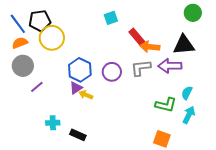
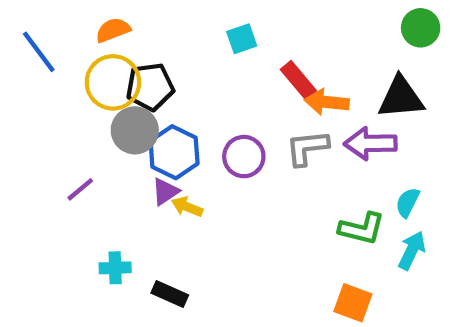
black pentagon: (40, 21) -> (150, 87), moved
orange semicircle: (20, 43) -> (113, 30), moved
gray circle: (23, 66) -> (135, 130), moved

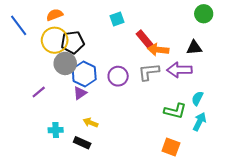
black triangle: (401, 98) -> (194, 48), size x0.7
yellow arrow: (187, 207) -> (91, 123), moved

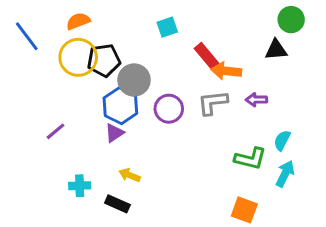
black triangle: (194, 48) -> (276, 50), moved
gray circle: (65, 63) -> (134, 80), moved
purple arrow: (179, 70) -> (256, 100), size x0.6

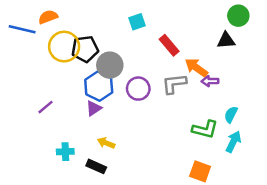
orange semicircle: (78, 21) -> (48, 17), moved
blue line: (27, 36) -> (22, 29), turned -40
orange arrow: (226, 71) -> (196, 68), moved, turned 30

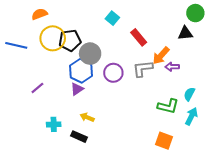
cyan square: (137, 22) -> (112, 18), turned -32
blue line: (22, 29) -> (16, 45), moved
orange arrow: (196, 68) -> (161, 56), turned -84

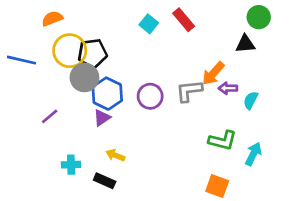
red rectangle: (139, 37) -> (184, 20), moved
gray circle: (90, 54) -> (84, 77), moved
cyan semicircle: (189, 94) -> (251, 100), moved

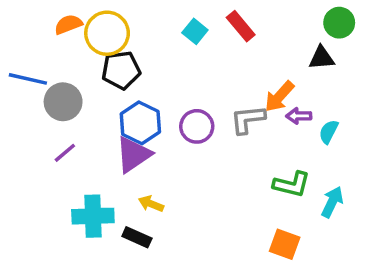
yellow circle: (70, 51) -> (107, 33), moved
gray circle: (84, 77) -> (63, 102), moved
purple triangle: (102, 118) -> (133, 155), size x1.6
cyan cross: (71, 165) -> (93, 216), size x1.6

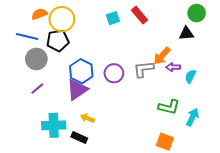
cyan square: (195, 31) -> (113, 18), turned 32
black pentagon: (121, 70) -> (58, 41), moved
blue line: (28, 79) -> (27, 37), moved

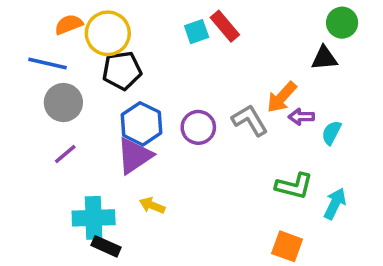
red rectangle: (139, 15) -> (225, 26), moved
black pentagon: (58, 41) -> (122, 71), moved
gray L-shape: (144, 69) -> (250, 120), turned 65
black rectangle: (79, 138) -> (106, 246), moved

